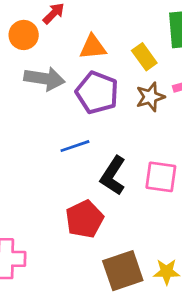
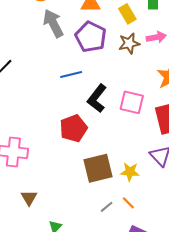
gray arrow: (44, 79) -> (53, 23), turned -132

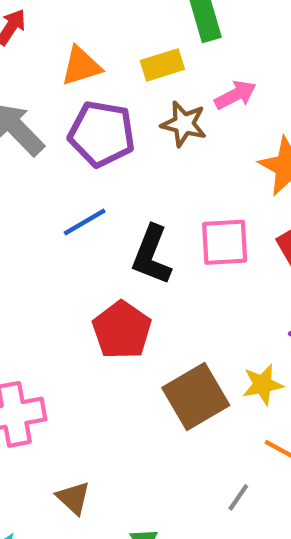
yellow rectangle: (127, 14) -> (162, 65), turned -60
brown star: (129, 43) -> (184, 124), turned -30
gray line: (107, 207) -> (238, 497), moved

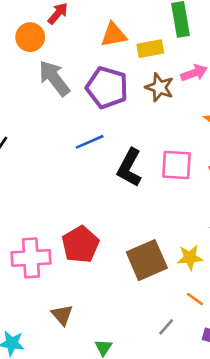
orange triangle: (81, 66) -> (114, 35), moved
red pentagon: (122, 330) -> (80, 244), moved

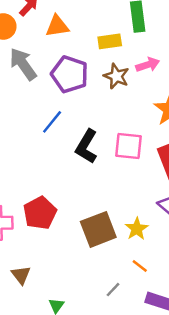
orange triangle: (114, 35) -> (57, 26), moved
blue line: (90, 142) -> (52, 122), turned -30
yellow star: (190, 258) -> (137, 229), turned -30

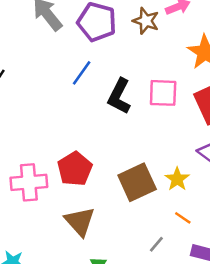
brown triangle: (21, 275) -> (80, 221), moved, size x1.5

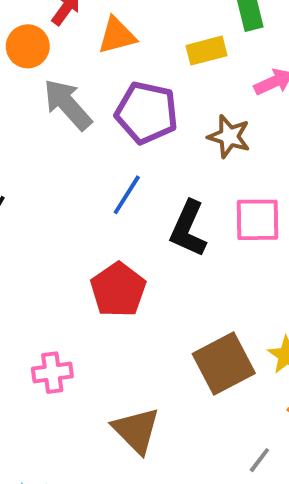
brown star: (146, 21) -> (229, 136), moved
red pentagon: (75, 169) -> (118, 290), moved
pink cross: (29, 182) -> (52, 373), size x0.7

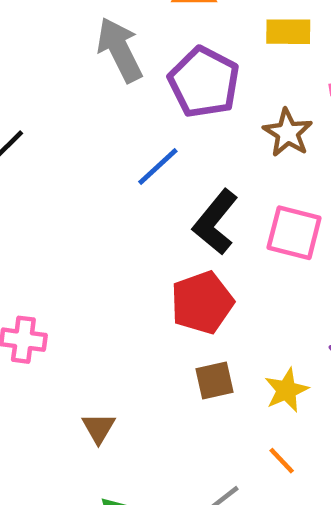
red pentagon: (118, 290) -> (202, 303), moved
brown square: (224, 363) -> (214, 381), size x0.6
brown triangle: (136, 430) -> (99, 428), size x0.6

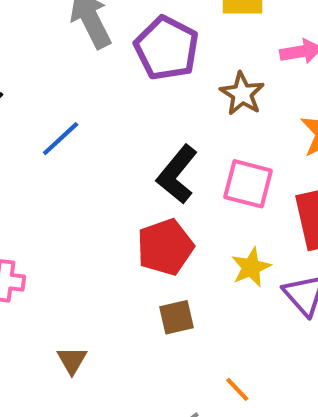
blue line: (158, 167) -> (61, 139), moved
yellow star: (286, 390) -> (251, 267), moved

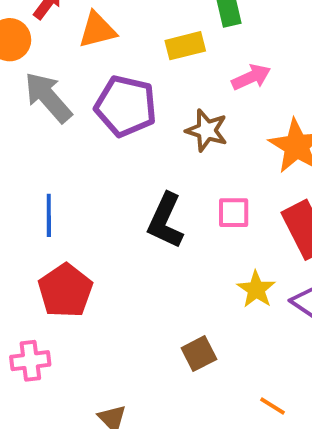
blue line: (61, 139) -> (49, 215), turned -33
pink square: (248, 184) -> (234, 213), size x0.7
red pentagon: (165, 247) -> (65, 291), moved

